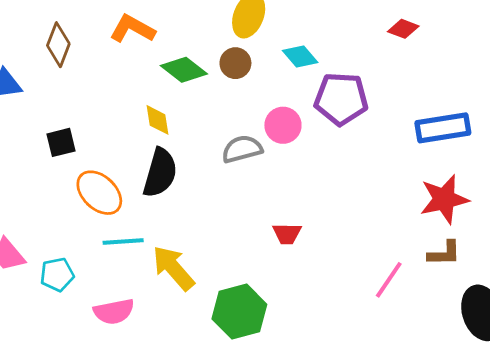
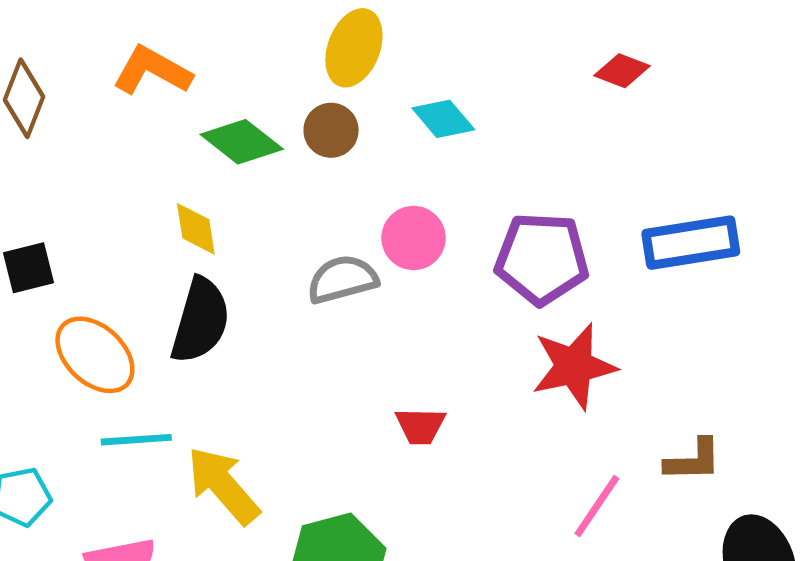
purple pentagon: (341, 99) -> (542, 259), moved
red star: (444, 199) -> (574, 366), moved

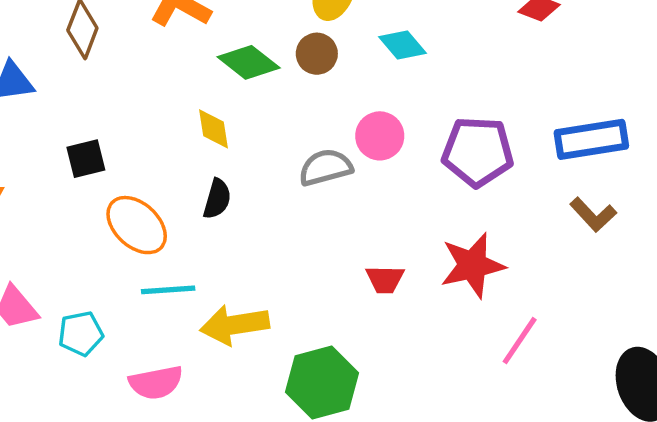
black semicircle: (200, 320) -> (217, 199), size x0.6
red star: (574, 366) -> (472, 265), moved
brown L-shape: (693, 460) -> (593, 215), moved, turned 48
yellow arrow: (223, 485) -> (235, 325), turned -58

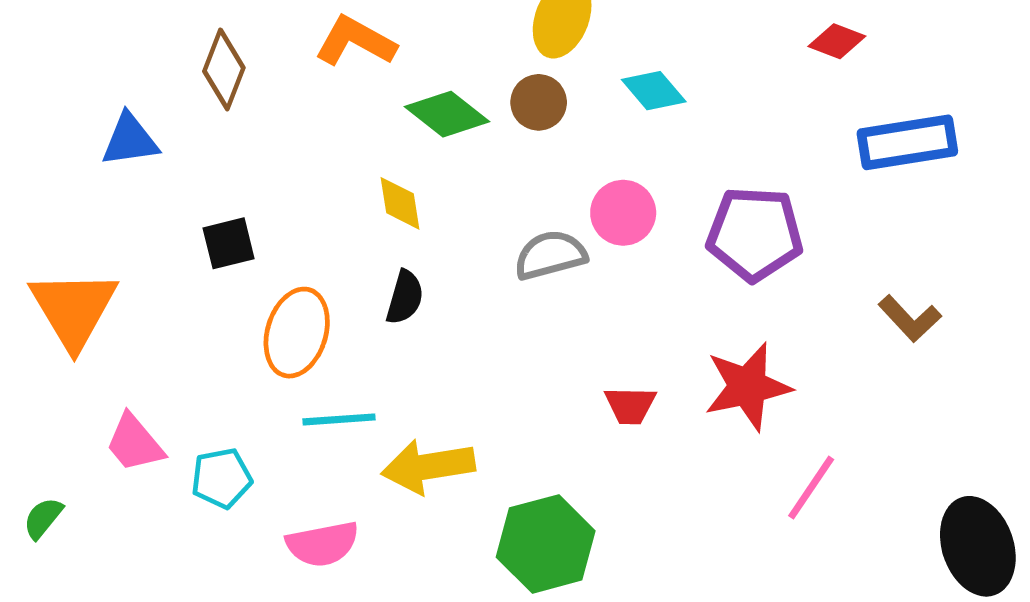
blue rectangle: (591, 139) -> (907, 142), moved
orange ellipse: (137, 225) -> (297, 333), turned 64

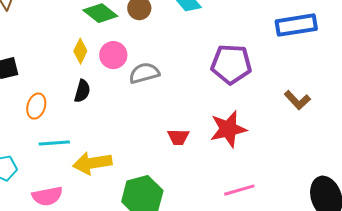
yellow diamond: (400, 203) -> (80, 51), turned 35
pink circle: (623, 213) -> (113, 55), moved
orange ellipse: (297, 333) -> (36, 106), size x0.7
pink line: (811, 488) -> (239, 190), moved, turned 40

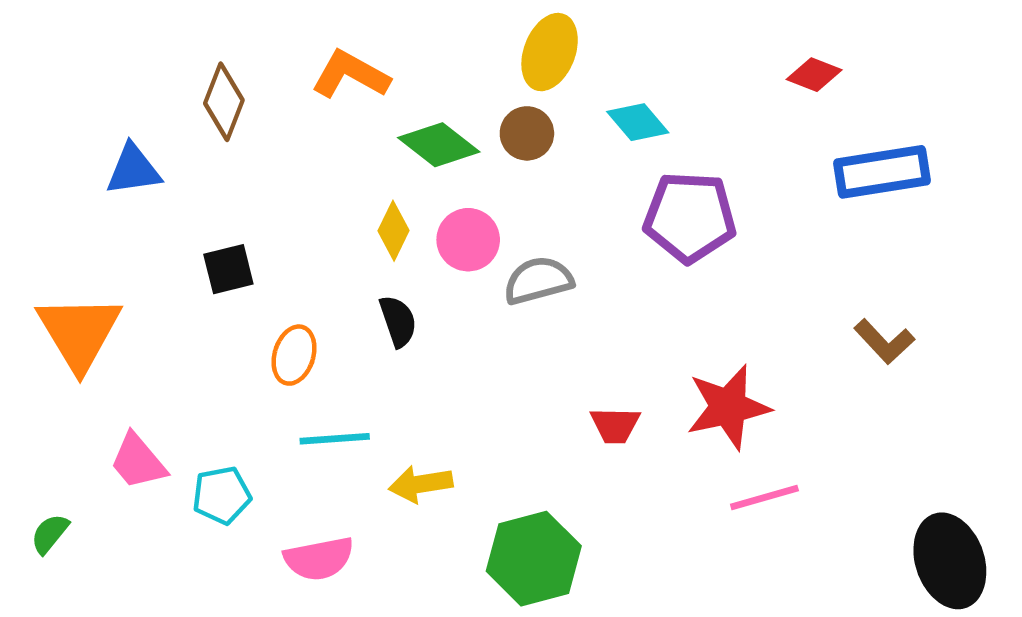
purple pentagon: (231, 64) -> (690, 217), moved
black semicircle: (82, 91) -> (398, 321), turned -35
yellow arrow: (92, 163) -> (421, 484), size x0.7
pink line: (239, 190) -> (764, 498), moved

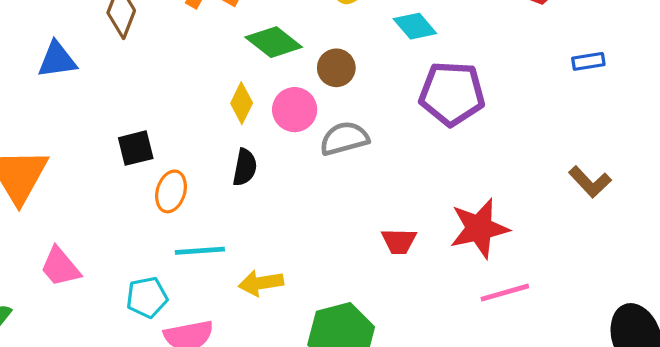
brown circle: (527, 133) -> (336, 68), moved
blue rectangle: (882, 172) -> (588, 61), size x0.5
black square: (228, 269) -> (136, 148), moved
black semicircle: (398, 321) -> (245, 167), turned 30
cyan pentagon: (222, 495) -> (147, 297), moved

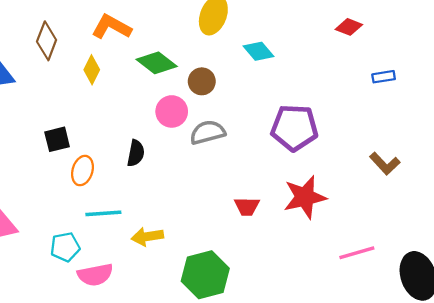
purple pentagon: (452, 94) -> (294, 128), moved
yellow diamond: (242, 103) -> (92, 70), moved
pink line: (505, 293) -> (357, 253), moved

